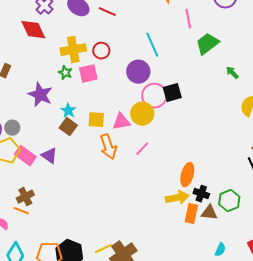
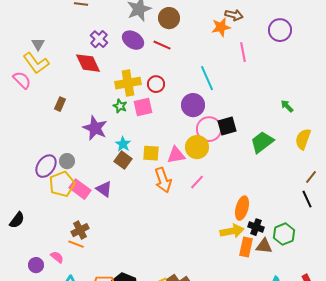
green trapezoid: (207, 44) -> (262, 142), moved

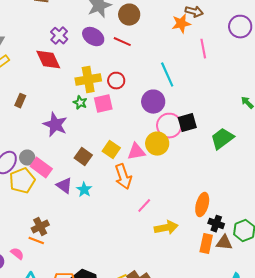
cyan star: (123, 144) -> (84, 190), moved
yellow square: (151, 153) -> (111, 150), turned 30
pink line: (197, 182) -> (144, 206), moved
pink rectangle: (80, 189) -> (41, 168), moved
yellow arrow: (232, 231) -> (166, 228), moved

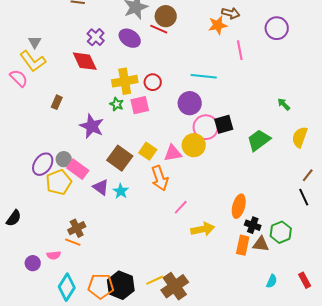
red line: (122, 42) -> (159, 29), moved
cyan line: (167, 75) -> (204, 76), turned -60
brown square: (83, 157) -> (120, 158), size x1.4
pink semicircle: (17, 254) -> (54, 255), turned 136

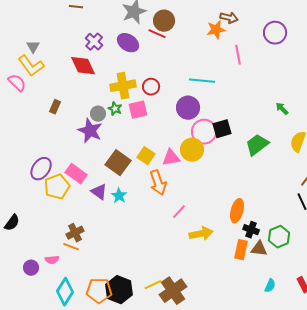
gray circle: (64, 159) -> (98, 114), moved

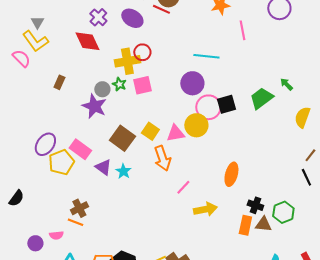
red circle: (151, 87) -> (142, 52), moved
green trapezoid: (257, 145) -> (261, 98), moved
orange ellipse: (237, 211) -> (231, 174), moved

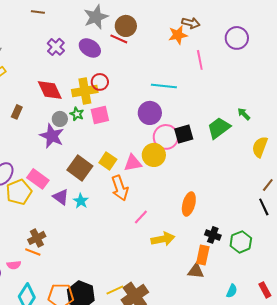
red diamond: (87, 41) -> (50, 90), moved
brown triangle: (263, 224) -> (196, 271), moved

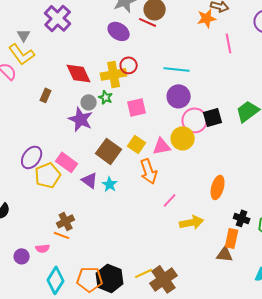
purple cross: (56, 47) -> (58, 18), moved, size x1.5
cyan line: (164, 86) -> (177, 69), moved
pink square: (100, 115) -> (137, 107), moved

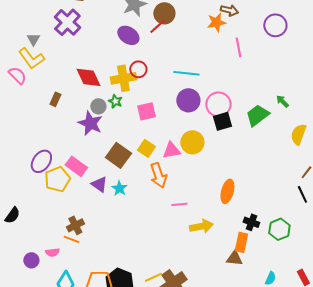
red line: (148, 22) -> (157, 26), turned -66
pink circle: (195, 120) -> (218, 104), moved
pink line: (170, 200) -> (179, 204), turned 42

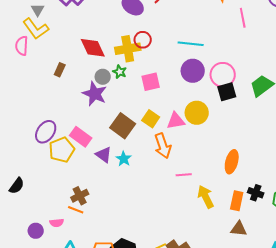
pink semicircle: (17, 75) -> (22, 46), turned -132
yellow arrow: (201, 226) -> (206, 197), turned -105
orange rectangle: (241, 242) -> (237, 201), moved

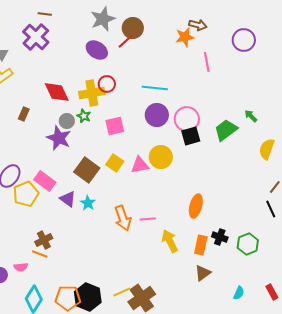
orange arrow: (163, 146) -> (123, 218), moved
brown triangle: (239, 229) -> (203, 273), turned -42

